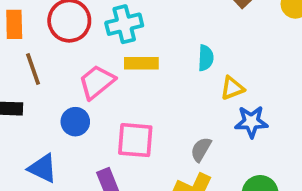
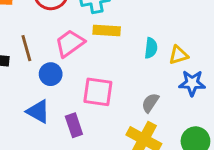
cyan semicircle: (206, 58) -> (151, 48), moved
brown line: (33, 69) -> (26, 48), moved
blue triangle: (43, 168) -> (38, 111), moved

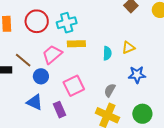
brown line: (26, 48) -> (23, 60), turned -30
yellow triangle: (178, 55) -> (128, 48), moved
pink square: (98, 92) -> (74, 86), turned -30

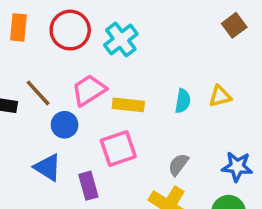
cyan cross: (67, 23) -> (121, 39), turned -30
yellow rectangle: (76, 44) -> (128, 105), moved
blue star: (137, 75) -> (237, 167), moved

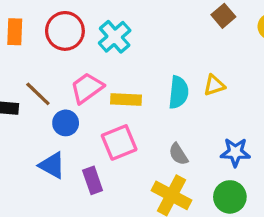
cyan semicircle: (183, 101) -> (178, 92), size x1.4
gray semicircle: (178, 165) -> (178, 154), turned -65

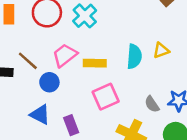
pink square: (119, 142) -> (106, 97), moved
gray semicircle: (178, 154) -> (152, 104), moved

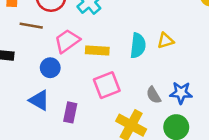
brown line: (28, 61) -> (31, 26), moved, turned -35
purple rectangle: (71, 125) -> (70, 112), turned 30

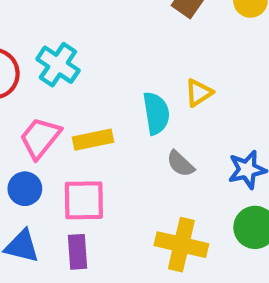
pink square: (107, 85) -> (84, 200), moved, turned 36
gray semicircle: (154, 95) -> (180, 164), moved

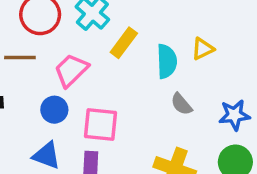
yellow rectangle: (93, 140) -> (124, 43), moved, turned -48

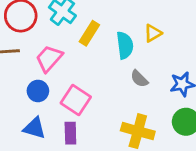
pink square: (101, 124) -> (76, 100), turned 32

